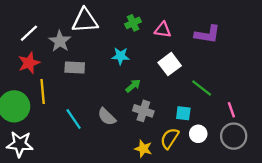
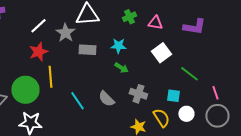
gray rectangle: (75, 67) -> (87, 50), moved
green arrow: (133, 86) -> (121, 68), moved, turned 72
yellow semicircle: (170, 138) -> (161, 118), turned 114

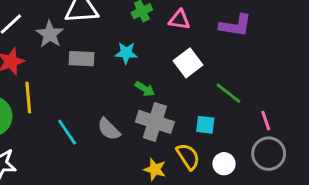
green arrow: (121, 68) -> (145, 89), moved
gray cross: (138, 94) -> (155, 122), size x1.4
white circle: (186, 114) -> (224, 164), moved

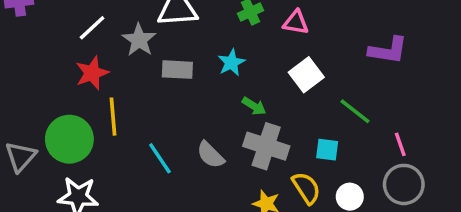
purple L-shape: (236, 26) -> (388, 50), moved
cyan star: (126, 53) -> (231, 63), turned -30

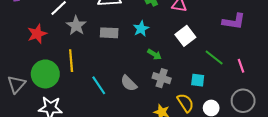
gray star: (139, 40) -> (76, 26), moved
red star: (92, 73) -> (37, 34), moved
pink line: (400, 144) -> (241, 66), moved
gray cross: (266, 146) -> (162, 78), size x0.7

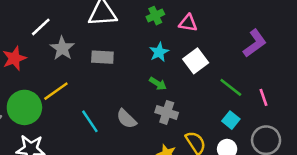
purple L-shape: (234, 21) -> (255, 43), turned -45
cyan star: (141, 29) -> (159, 52), moved
yellow line: (71, 61) -> (56, 91), turned 60
cyan square: (198, 80) -> (231, 120), moved, turned 32

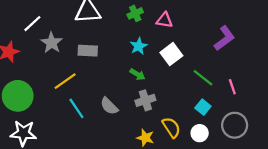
yellow line: (56, 91) -> (65, 81), moved
gray cross: (167, 112) -> (145, 100), turned -36

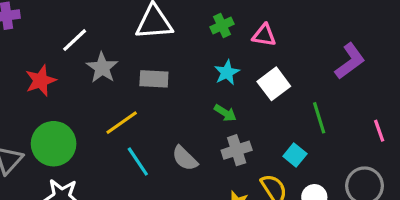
green line: (203, 78) -> (319, 118), turned 35
pink line: (232, 87) -> (379, 131), moved
cyan square: (203, 107) -> (295, 155), moved

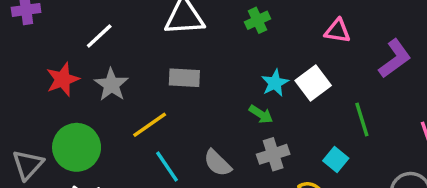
pink triangle: (264, 35) -> (337, 31), moved
gray star: (102, 68) -> (111, 85), moved
cyan star: (227, 72) -> (275, 83), moved

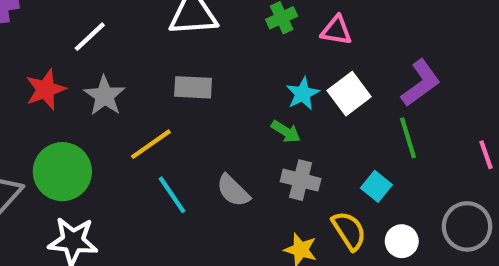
pink triangle: (337, 31) -> (336, 30), moved
purple L-shape: (395, 59) -> (421, 83), moved
gray cross: (273, 154) -> (301, 180), turned 32

